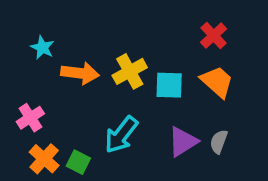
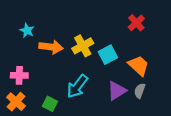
orange trapezoid: (217, 82) -> (139, 66), moved
cyan square: (169, 85) -> (108, 55), turned -30
pink cross: (30, 118) -> (19, 75), turned 35
orange cross: (44, 159) -> (16, 102), moved

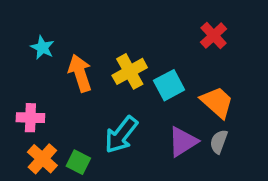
orange arrow: (51, 47) -> (80, 73), turned -115
orange cross: (16, 102) -> (42, 159), moved

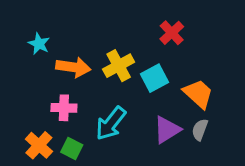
red cross: (214, 36) -> (172, 33), moved
orange arrow: (80, 73) -> (73, 67), turned 116
pink cross: (30, 118) -> (64, 108), moved

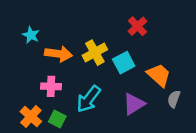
gray semicircle: (200, 130) -> (174, 99), moved

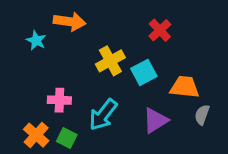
orange arrow: (59, 54) -> (70, 22), moved
orange trapezoid: (159, 75) -> (185, 87), turned -36

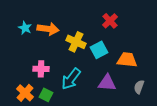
orange arrow: (70, 22) -> (48, 29), moved
yellow cross: (110, 61) -> (76, 42), turned -36
gray semicircle: (202, 115) -> (139, 87), moved
purple triangle: (155, 120) -> (107, 83), turned 36

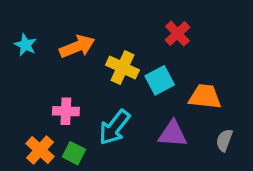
cyan star: (25, 28) -> (25, 45), moved
orange arrow: (48, 29) -> (77, 47), turned -30

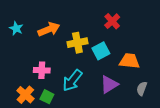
yellow cross: (122, 68) -> (77, 43), turned -36
purple triangle: (173, 134) -> (109, 84), turned -36

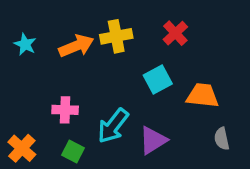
yellow cross: (77, 43) -> (116, 36), moved
purple triangle: (109, 84) -> (153, 140), moved
gray semicircle: (142, 89) -> (222, 139), turned -32
orange cross: (25, 95) -> (22, 148), moved

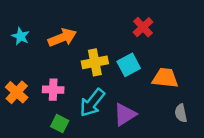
yellow cross: (116, 36) -> (95, 62), moved
orange cross: (22, 148) -> (17, 92), moved

